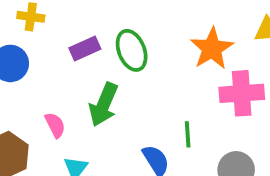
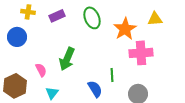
purple rectangle: (85, 49) -> (57, 16), moved
green ellipse: (132, 50) -> (92, 18), moved

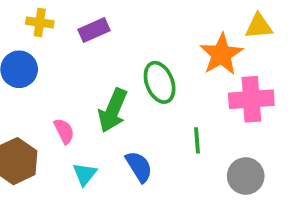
green ellipse: (92, 18) -> (160, 82), moved
yellow triangle: (155, 19) -> (259, 26), moved
blue semicircle: (95, 89) -> (139, 167), moved

